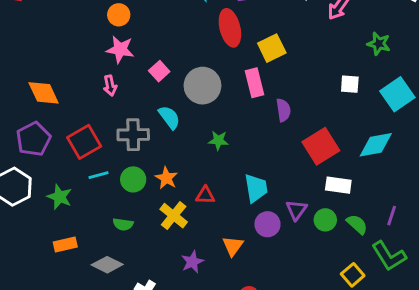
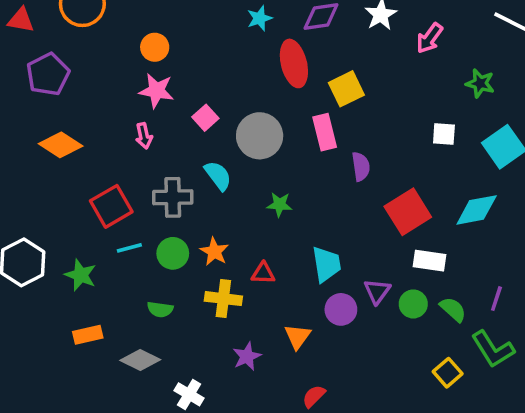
orange diamond: (44, 93) -> (61, 145), turned -32
purple pentagon: (33, 139) -> (48, 74), moved
yellow cross: (174, 216) -> (223, 299), turned -32

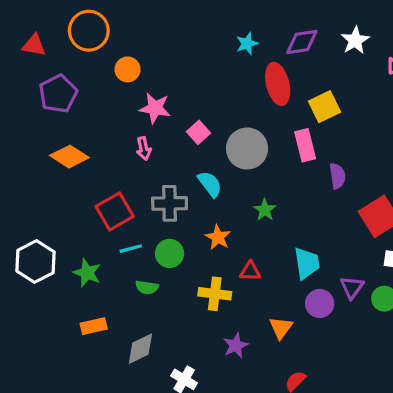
orange circle: (155, 47) -> (128, 69), moved
green star: (279, 205) -> (265, 210), turned 30
orange star: (214, 252) -> (218, 237), moved
green semicircle: (160, 309) -> (147, 287), moved
gray diamond: (140, 360) -> (140, 349), turned -52

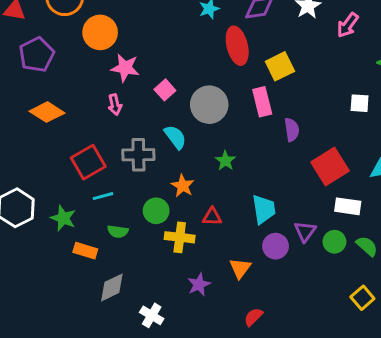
orange circle: (128, 69) -> (100, 32), size x1.5
green circle: (170, 253) -> (156, 211), moved
orange rectangle: (94, 326) -> (85, 251), moved, turned 30

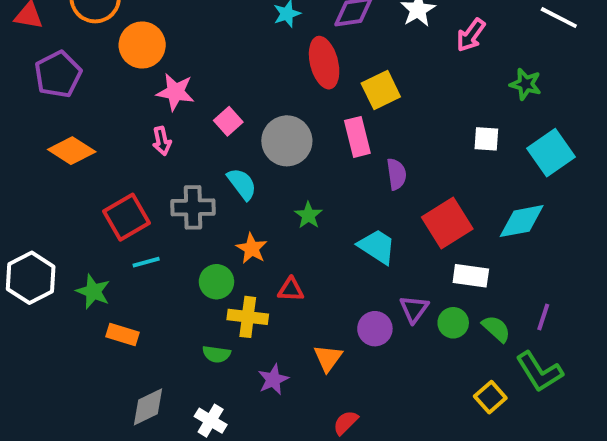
cyan trapezoid: (264, 209) -> (377, 246), moved, turned -48
green semicircle: (118, 231) -> (216, 354), moved
gray diamond: (112, 287) -> (148, 407), moved

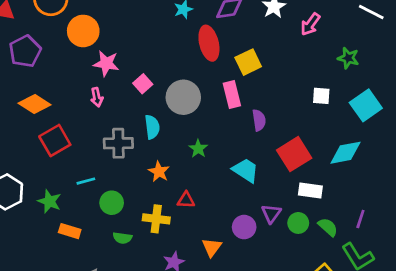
cyan semicircle: (242, 184) -> (152, 127), turned 30
red square: (126, 217) -> (55, 141), moved
green circle: (216, 282) -> (112, 203), moved
green semicircle: (216, 354) -> (122, 238), moved

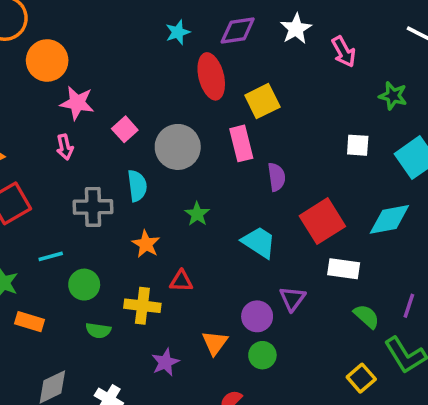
pink arrow: (310, 24) -> (344, 52), turned -65
green circle: (298, 223) -> (262, 355), moved

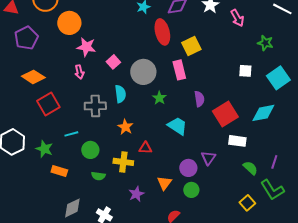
purple semicircle: (277, 177) -> (199, 99), moved
green star: (197, 214) -> (159, 98), moved
cyan trapezoid: (259, 242) -> (177, 126), moved

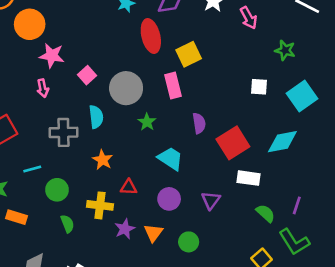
purple circle: (188, 168) -> (169, 199), moved
green semicircle: (98, 176) -> (67, 224), turned -120
purple star: (136, 194) -> (125, 229), moved

